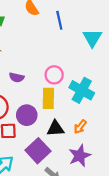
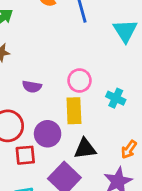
cyan cross: (82, 90) -> (116, 98), size x0.6
orange arrow: (80, 127) -> (129, 149), moved

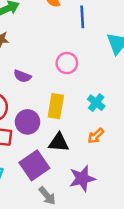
pink circle: (79, 81) -> (67, 63), moved
orange arrow: (129, 149) -> (96, 136), moved

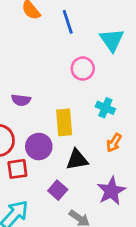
pink circle: (67, 63) -> (83, 69), moved
purple square: (34, 165) -> (58, 190), size x0.6

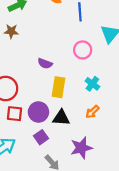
purple semicircle: (21, 100) -> (45, 63), moved
purple circle: (39, 146) -> (38, 112), moved

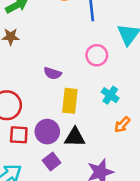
orange arrow: (92, 112) -> (122, 125), moved

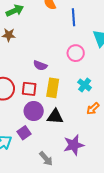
red square: (19, 135) -> (29, 89), moved
purple square: (52, 161) -> (24, 133), moved

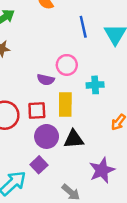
blue line: (73, 17) -> (83, 27), moved
pink circle: (76, 53) -> (67, 65), moved
cyan cross: (85, 85) -> (95, 85), moved, turned -32

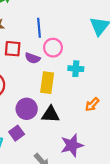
blue line: (83, 27) -> (39, 28), moved
red square: (37, 110) -> (13, 49), moved

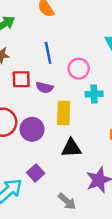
pink circle: (53, 48) -> (79, 69), moved
purple circle: (27, 109) -> (32, 129), moved

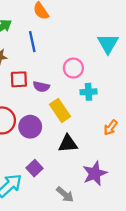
blue line: (48, 53) -> (32, 42), moved
yellow rectangle: (64, 113) -> (60, 110), turned -35

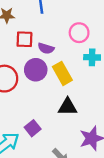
purple circle: (30, 127) -> (36, 70), moved

